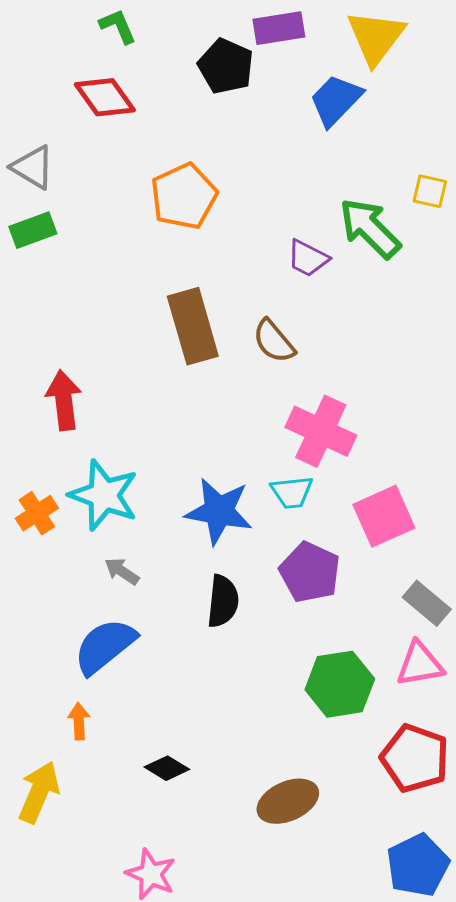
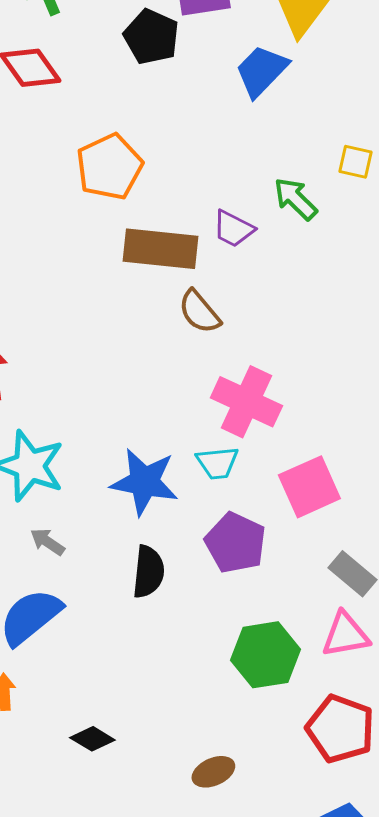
green arrow: (370, 228) -> (295, 199), size x0.7
brown rectangle: (193, 326) -> (160, 249), moved, turned -68
brown ellipse: (288, 801) -> (213, 772), size x0.7

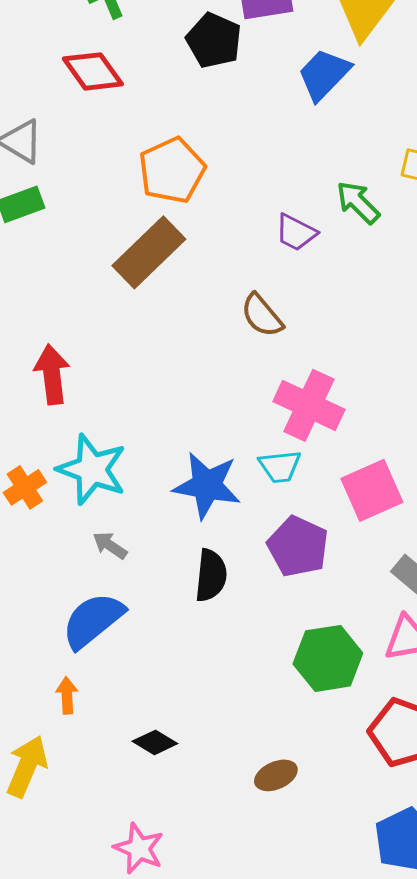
brown rectangle: (160, 249) -> (149, 252), moved, turned -50

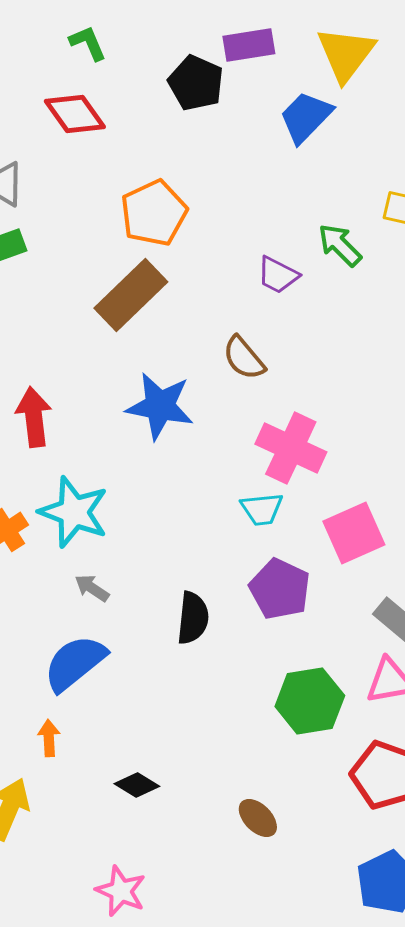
blue star: (207, 485) -> (160, 406), moved
brown ellipse: (276, 775) -> (258, 818), turned 69

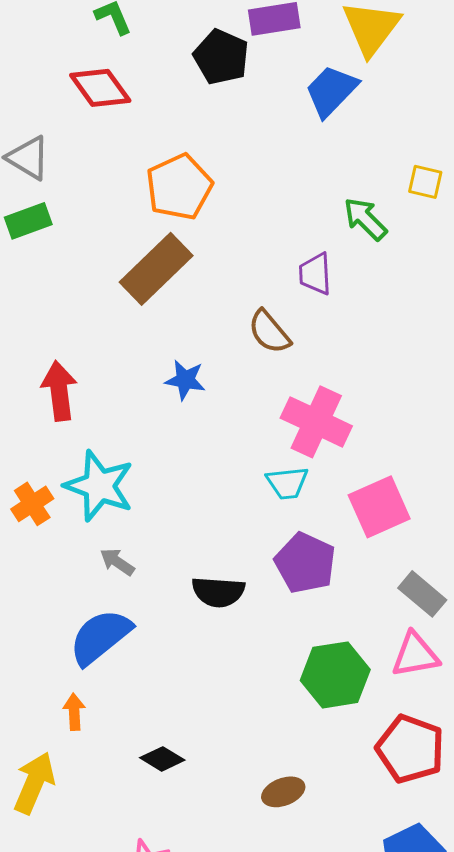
purple trapezoid: (278, 275) -> (315, 274), moved, turned 60
blue star: (160, 406) -> (185, 380), size x0.6
black semicircle: (193, 618) -> (218, 592), turned 88
brown ellipse: (258, 818) -> (283, 792), turned -66

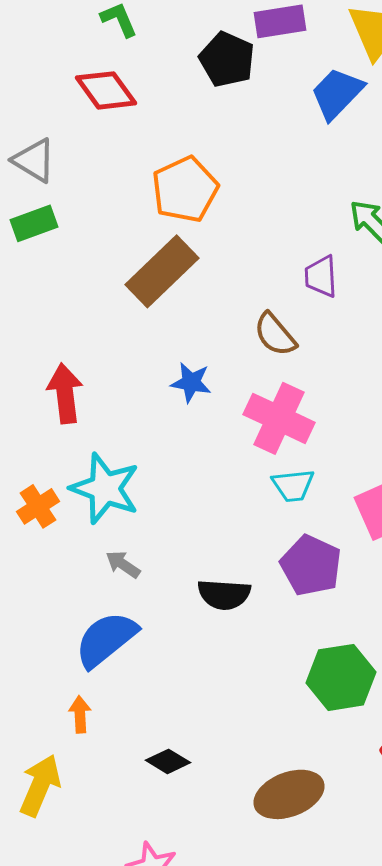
pink cross: (316, 422) -> (279, 418), moved
brown ellipse: (283, 792) -> (289, 794), size x1.6

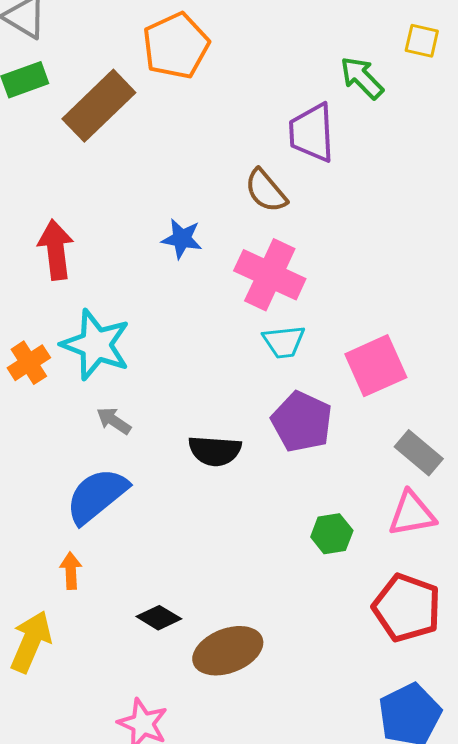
brown rectangle: (162, 271) -> (99, 106), moved
purple trapezoid: (321, 276) -> (312, 133), size x1.4
green hexagon: (341, 677) -> (332, 534), size x0.6
brown ellipse: (289, 794) -> (228, 651), moved

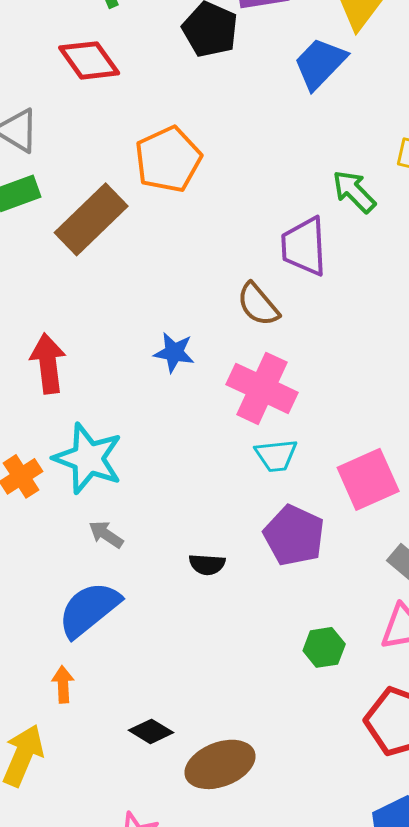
black semicircle: (215, 451) -> (207, 564), size x0.7

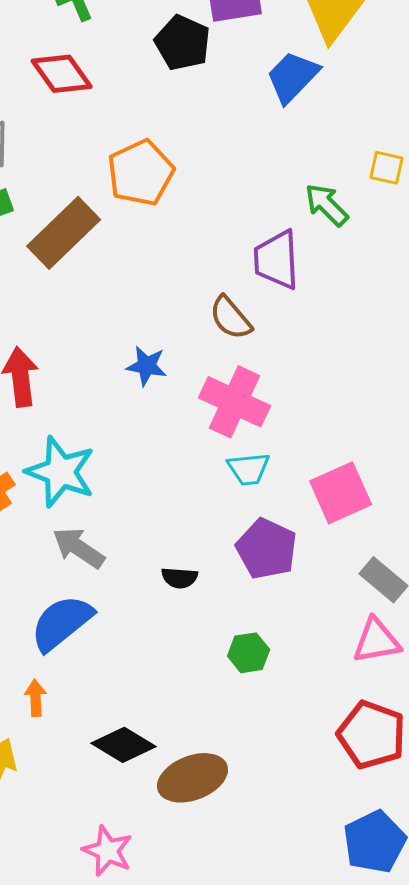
gray arrow: (106, 534) -> (79, 548), size x1.5
green hexagon: (324, 647) -> (249, 653), moved
black diamond: (151, 731) -> (124, 745), size x1.4

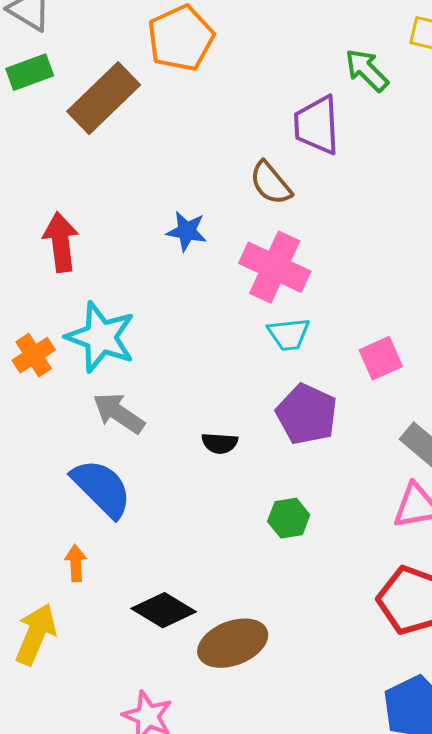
pink square: (341, 493) -> (381, 358), size x0.7
blue semicircle: (62, 623) -> (102, 488), turned 84

